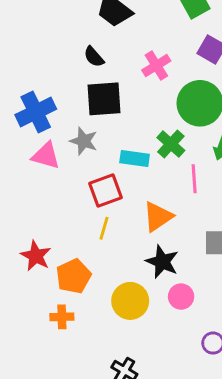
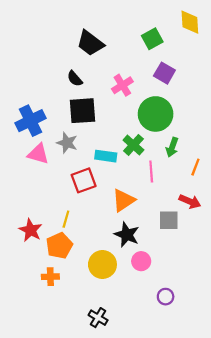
yellow line: (104, 228) -> (66, 219), moved

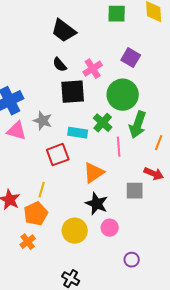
green square: (152, 39) -> (117, 14), moved, turned 30
black semicircle: (75, 79) -> (60, 65), moved
black square: (83, 111) -> (73, 92), moved
green arrow: (172, 147) -> (138, 125), size x1.5
orange cross: (50, 277) -> (28, 242), turned -35

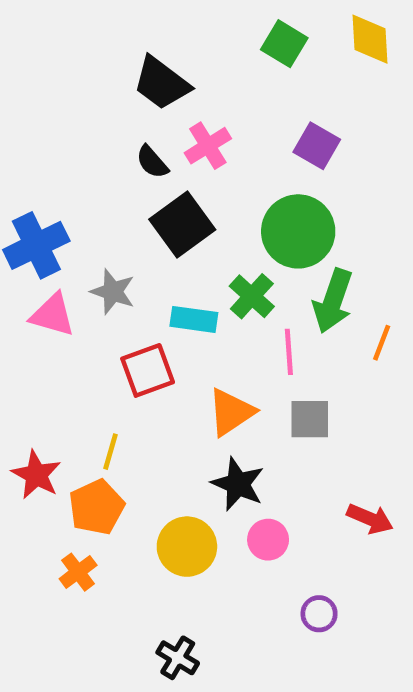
green square: (117, 14) -> (284, 44), turned 30
pink cross: (93, 69) -> (208, 146), moved
black square: (73, 92) -> (182, 224), turned -32
red arrow: (154, 174) -> (370, 519), moved
gray square: (135, 191) -> (310, 419), moved

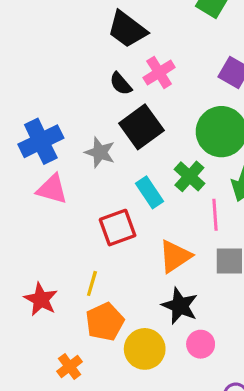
gray star: (113, 292) -> (100, 152), moved
cyan rectangle: (194, 319) -> (149, 192), turned 48
orange pentagon: (97, 507) -> (105, 322), moved

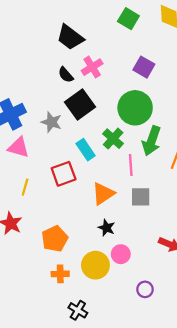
yellow line: (92, 283) -> (25, 187), moved
black star: (180, 306) -> (106, 228), size x0.7
yellow circle: (145, 349) -> (95, 265), moved
orange cross: (70, 367) -> (60, 274), moved, turned 35

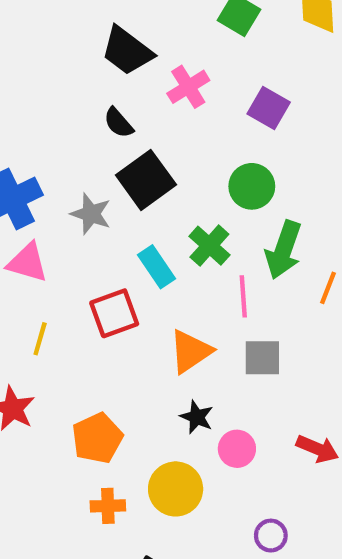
pink cross: (92, 67) -> (188, 87), moved
green circle: (135, 108) -> (252, 186), size x0.7
pink circle: (121, 254) -> (237, 449), moved

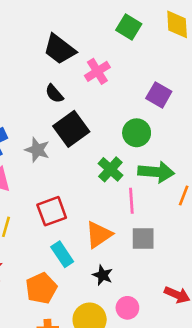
purple square: (269, 108) -> (159, 95), moved
green arrow: (284, 250) -> (156, 172), turned -104
cyan rectangle: (157, 267) -> (62, 254), moved
pink circle: (237, 449) -> (127, 308), moved

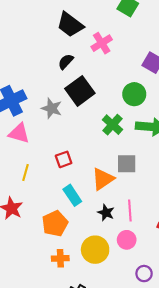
black semicircle: (54, 94) -> (66, 62), turned 84
pink line: (131, 201) -> (130, 210), moved
red square: (52, 211) -> (64, 159), size x0.7
gray square: (143, 239) -> (127, 164), moved

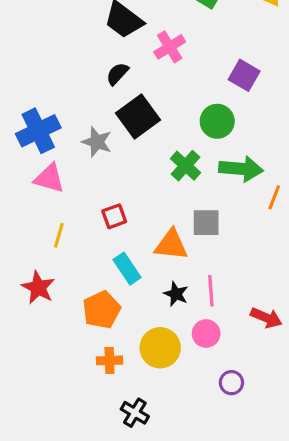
orange triangle: (103, 179) -> (171, 245), turned 40

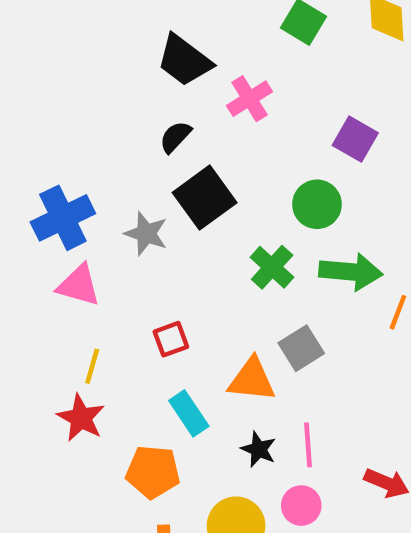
gray square: (206, 223) -> (301, 348), turned -32
red star: (38, 288) -> (81, 418), moved
orange pentagon: (102, 310) -> (153, 472), turned 30

